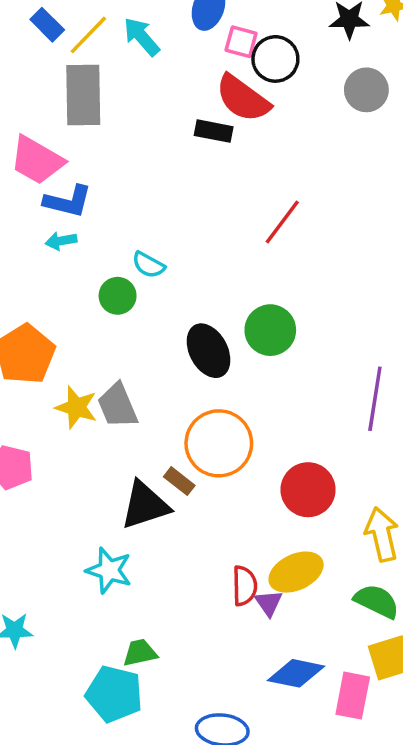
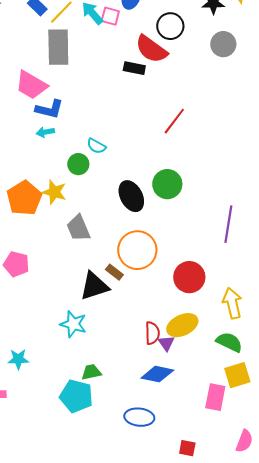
pink square: (241, 42) -> (110, 16), moved
yellow star: (76, 407) -> (54, 192), moved
blue diamond: (296, 673) -> (157, 374), moved

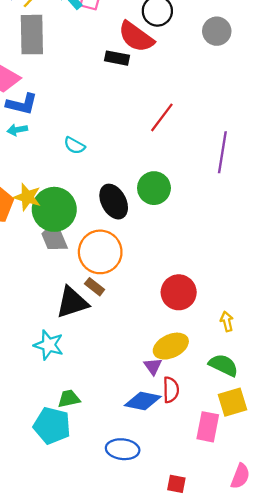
green circle: (78, 164) -> (54, 209), moved, size x1.8
purple line: (228, 224) -> (222, 152), moved
orange circle: (137, 250) -> (100, 252), moved
yellow arrow: (232, 303) -> (227, 321), size x0.6
red semicircle: (152, 333) -> (171, 390), moved

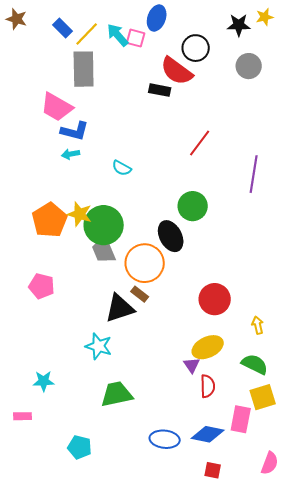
black ellipse: (114, 202) -> (171, 236), moved
green trapezoid: (69, 399) -> (117, 394), size x1.6
blue diamond: (143, 401) -> (208, 434), moved
cyan pentagon: (52, 426) -> (80, 447), moved, size x0.7

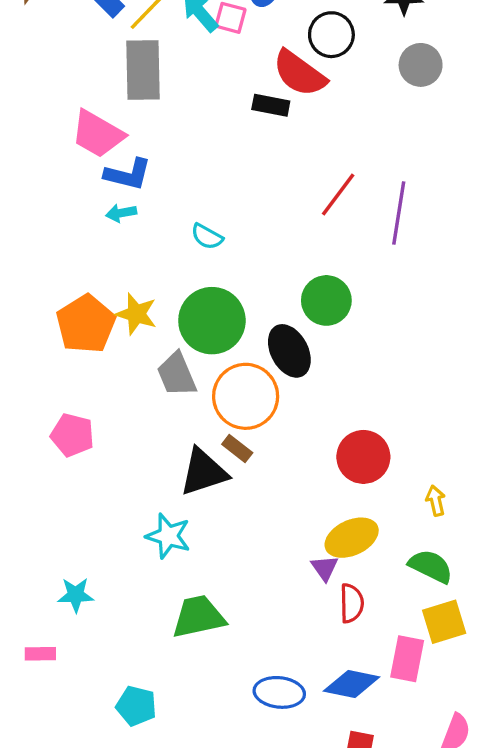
purple line: (254, 174) -> (399, 213), moved
green circle: (104, 225) -> (212, 321), moved

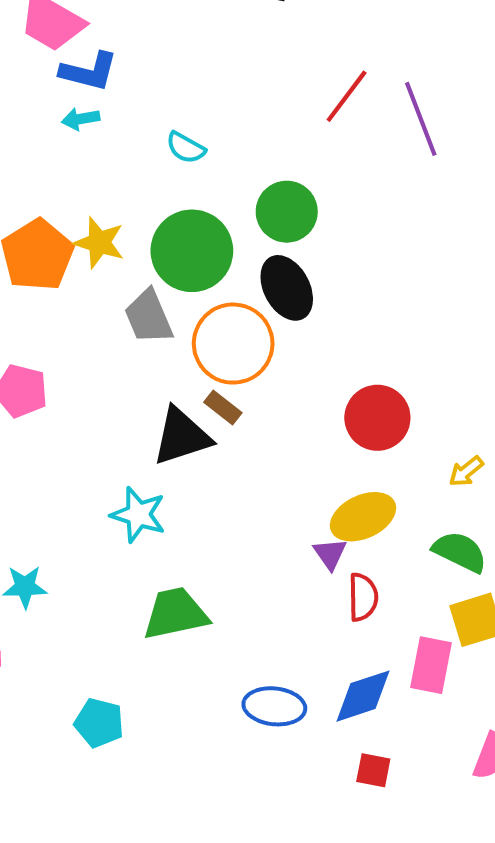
purple line: (399, 213) -> (421, 119), turned -30
green circle: (326, 300) -> (287, 212), moved
yellow arrow: (436, 501) -> (466, 471), turned -116
blue diamond: (352, 684) -> (363, 696), turned -30

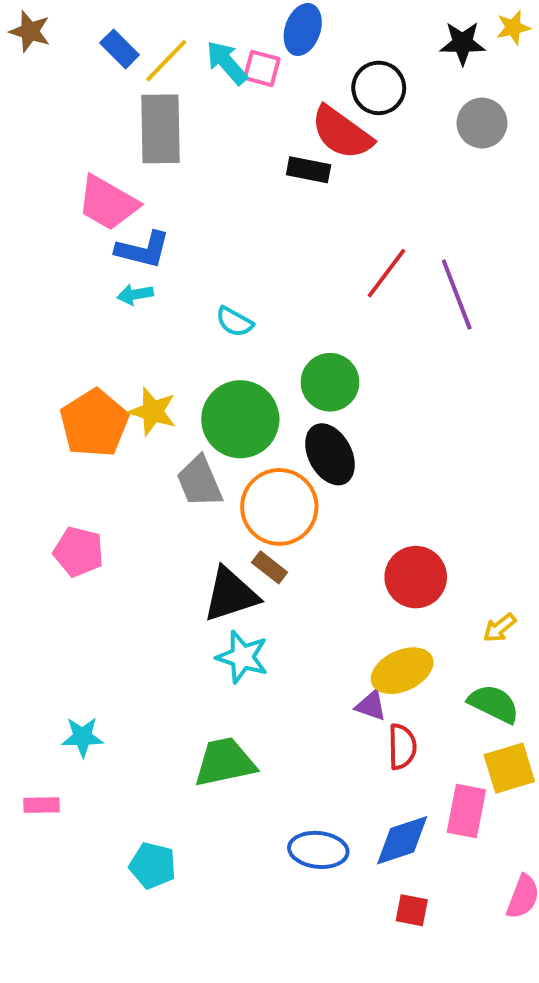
cyan star: (138, 515) -> (242, 657), moved
purple triangle: (330, 554) -> (371, 706), turned -36

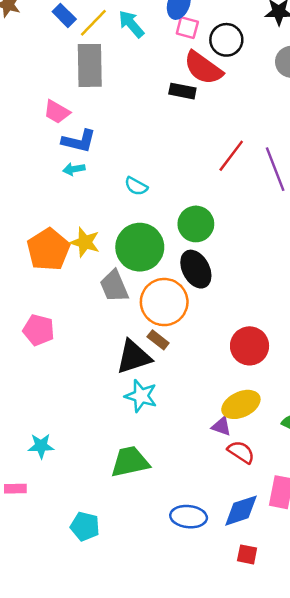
pink square: (262, 68) -> (187, 28), moved
pink trapezoid: (108, 203) -> (57, 112), size x0.7
red semicircle: (402, 747) -> (241, 452), turned -56

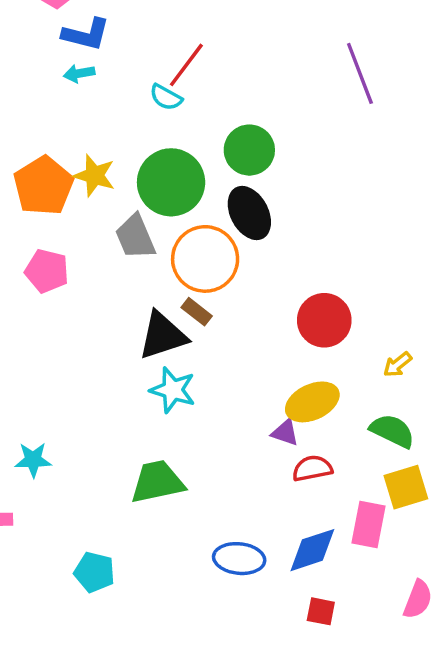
red line: (231, 156) -> (186, 65), moved
pink pentagon: (39, 330) -> (47, 271), moved
red semicircle: (241, 452) -> (312, 468), turned -44

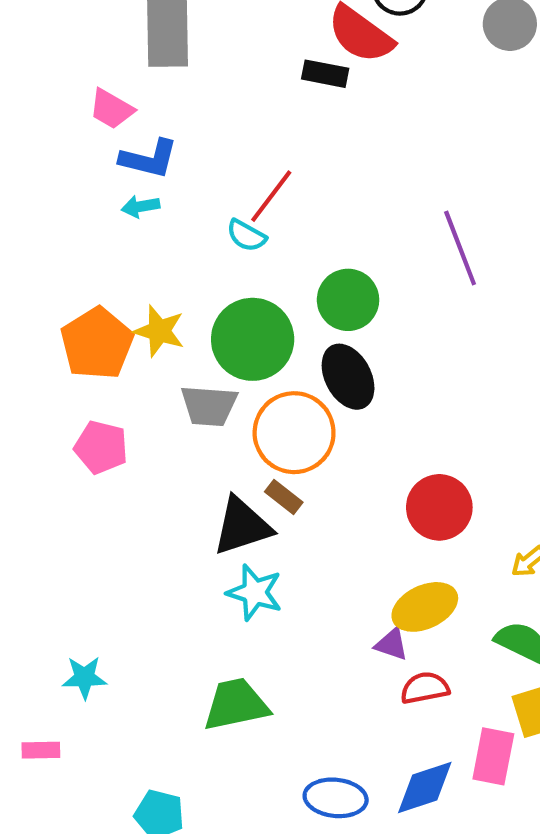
purple line: (360, 73) -> (460, 248), moved
gray trapezoid: (135, 237) -> (209, 406), turned -63

